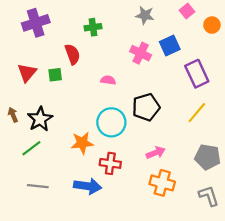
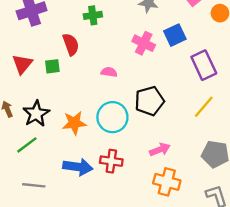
orange star: (82, 143) -> (74, 123), moved
blue arrow: (88, 186) -> (78, 167), moved

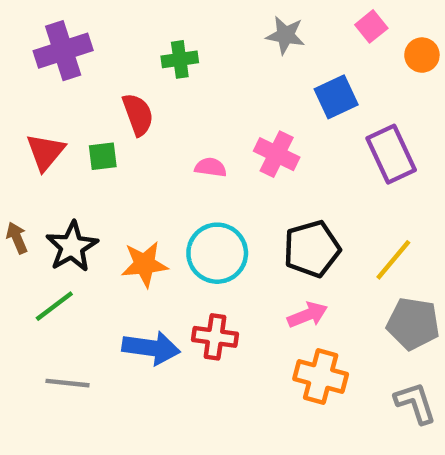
pink cross: (144, 43) -> (277, 154), moved
black pentagon: (149, 101) -> (312, 249), moved
yellow line: (204, 107) -> (393, 260), moved

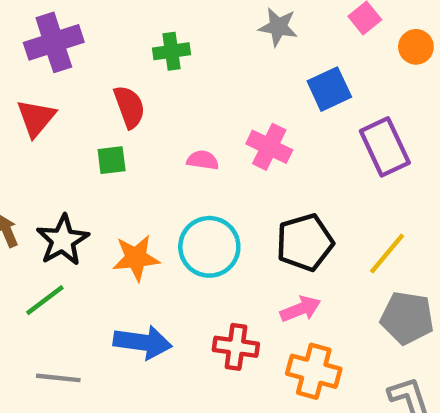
red triangle: (45, 152) -> (36, 118), moved
green square: (103, 156) -> (112, 160), moved
red cross: (215, 337) -> (236, 347), moved

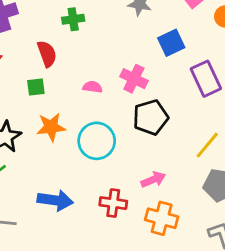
black pentagon: (305, 242) -> (151, 117), moved
orange star: (136, 258) -> (51, 127), moved

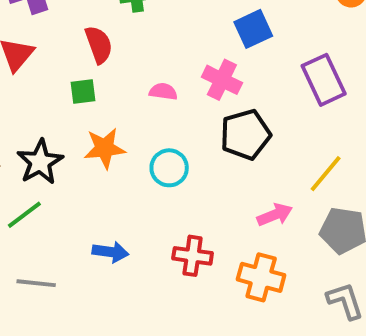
blue square: (171, 43) -> (253, 29), moved
cyan circle: (97, 141) -> (169, 168), size x0.7
pink arrow: (153, 180) -> (275, 215), moved
blue arrow: (55, 200) -> (110, 252), size x0.7

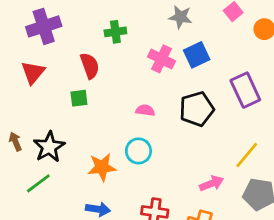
pink cross: (222, 80) -> (161, 59), moved
pink semicircle: (163, 92) -> (145, 110), moved
black pentagon: (245, 135) -> (197, 109), moved
orange star: (105, 148) -> (102, 167), moved

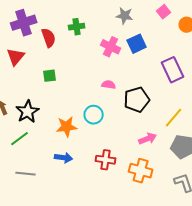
red semicircle: (90, 66) -> (49, 38), moved
black pentagon: (197, 109) -> (137, 100), moved
pink semicircle: (145, 110) -> (109, 85), moved

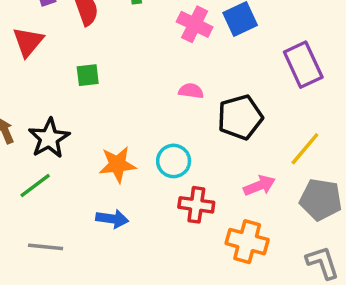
cyan circle: (94, 115) -> (174, 161), moved
red cross: (106, 160) -> (196, 205), moved

